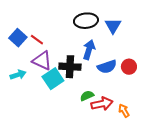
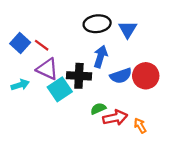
red circle: (129, 67) -> (146, 76), size x1.5

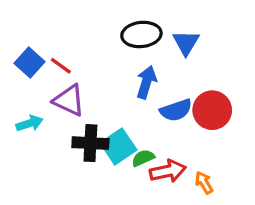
black cross: (79, 76) -> (90, 143), moved
cyan square: (60, 89) -> (118, 146), moved

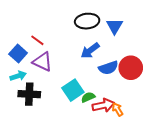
blue square: (30, 62) -> (18, 54), moved
blue arrow: (146, 82) -> (90, 50), turned -144
black cross: (90, 143) -> (29, 94), moved
orange arrow: (204, 183) -> (118, 109), moved

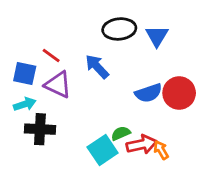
blue arrow: (90, 50) -> (97, 67), moved, turned 84
blue square: (18, 54) -> (25, 74), turned -30
cyan square: (73, 90) -> (103, 150), moved

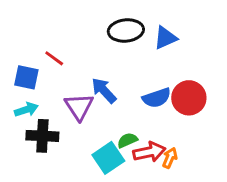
blue triangle: (157, 36) -> (165, 38), turned 35
blue arrow: (97, 67) -> (104, 91), moved
purple triangle: (58, 85) -> (79, 107), moved, turned 32
orange arrow: (161, 150) -> (170, 158), turned 54

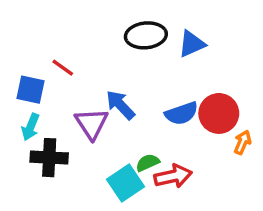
cyan arrow: (26, 110) -> (30, 127), turned 130
orange arrow: (170, 158) -> (243, 142), moved

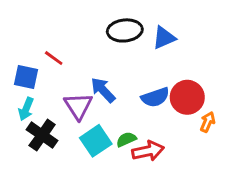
black cross: (49, 158) -> (42, 135), turned 32
cyan square: (126, 183) -> (96, 141), moved

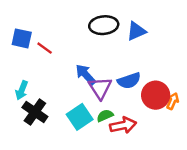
blue square: (26, 77) -> (22, 38), moved
red circle: (187, 97) -> (156, 95), moved
purple triangle: (78, 106) -> (100, 88), moved

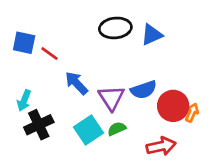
blue arrow: (86, 75) -> (76, 83), moved
black cross: (35, 112) -> (39, 125), turned 30
red arrow: (123, 125) -> (161, 146), moved

